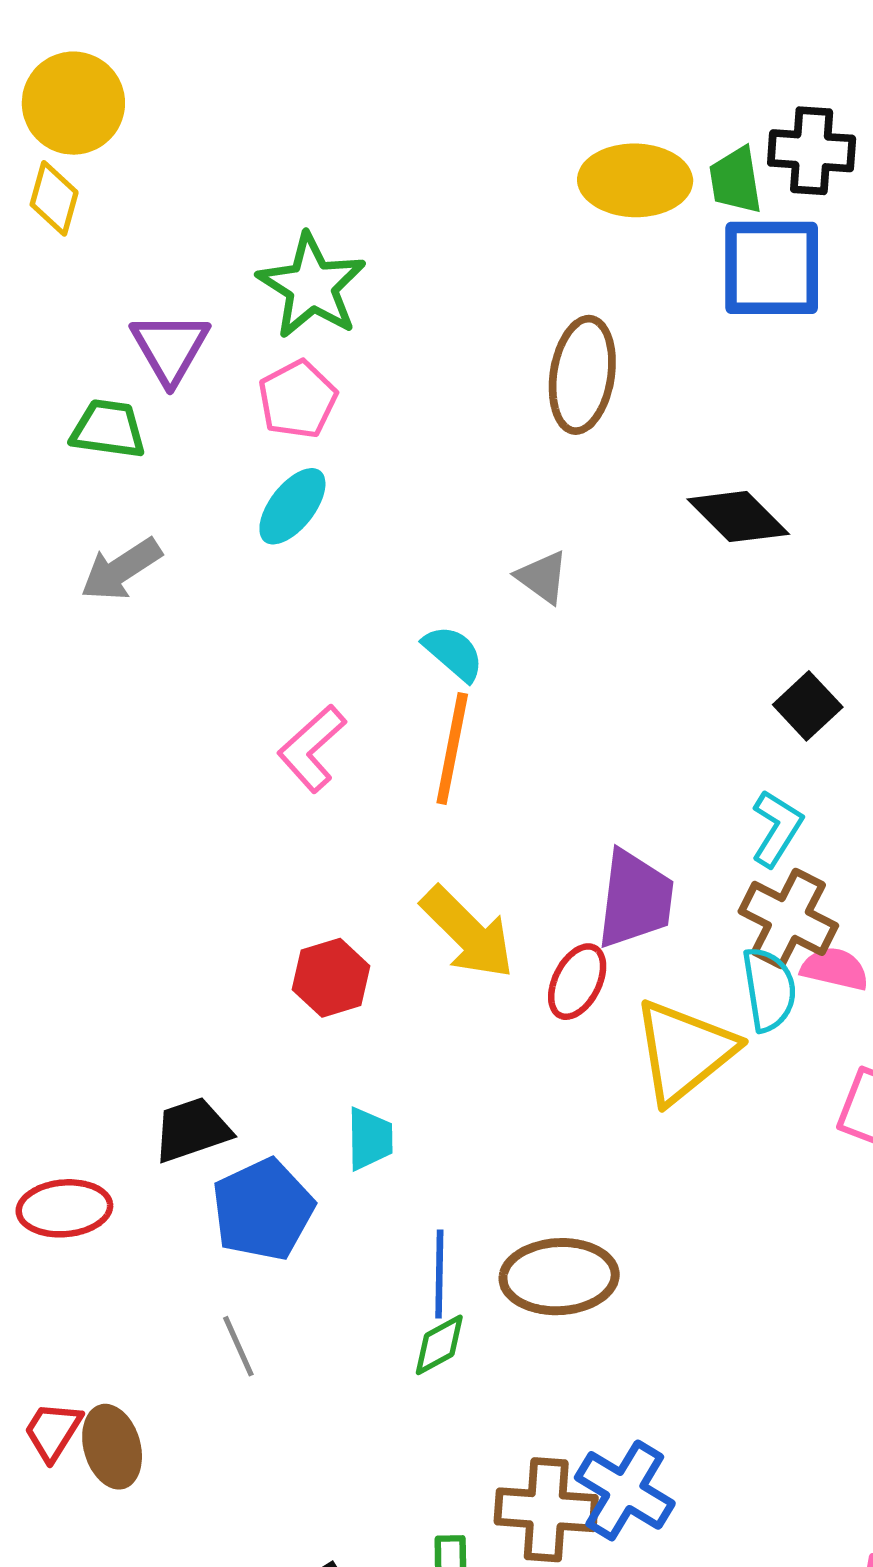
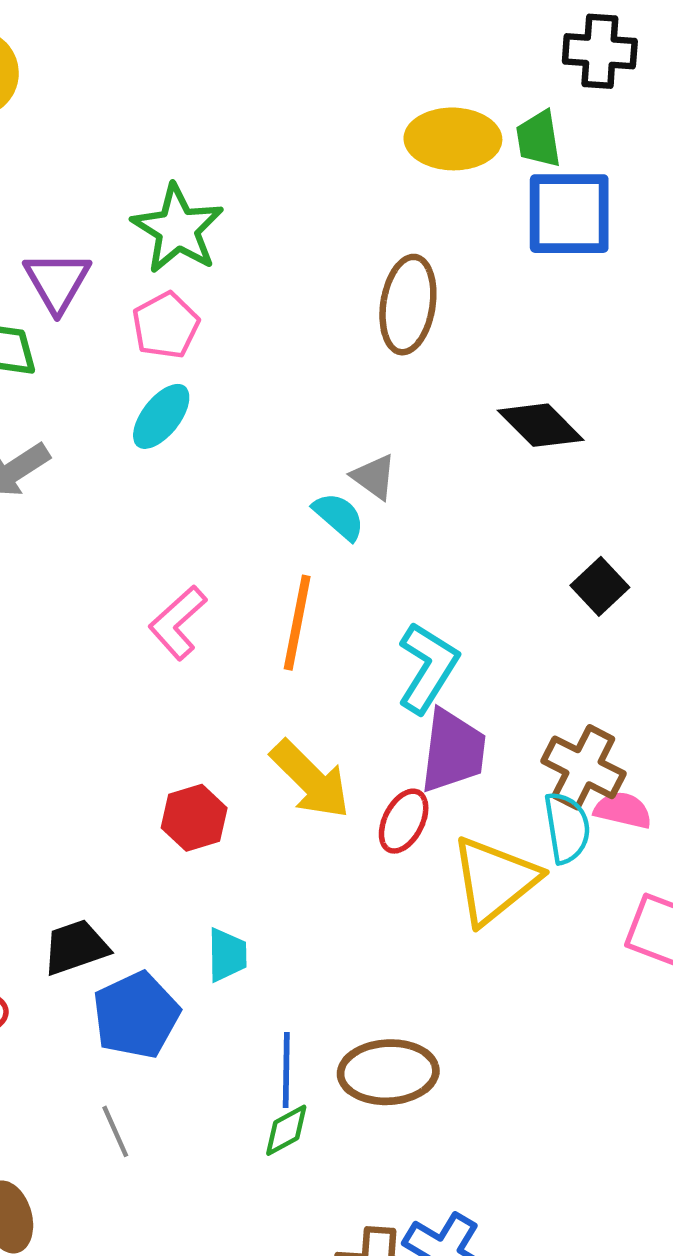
black cross: (812, 151) -> (600, 51), moved
cyan semicircle: (453, 653) -> (339, 516), moved
cyan L-shape: (777, 828) -> (428, 668), moved, size x1.4

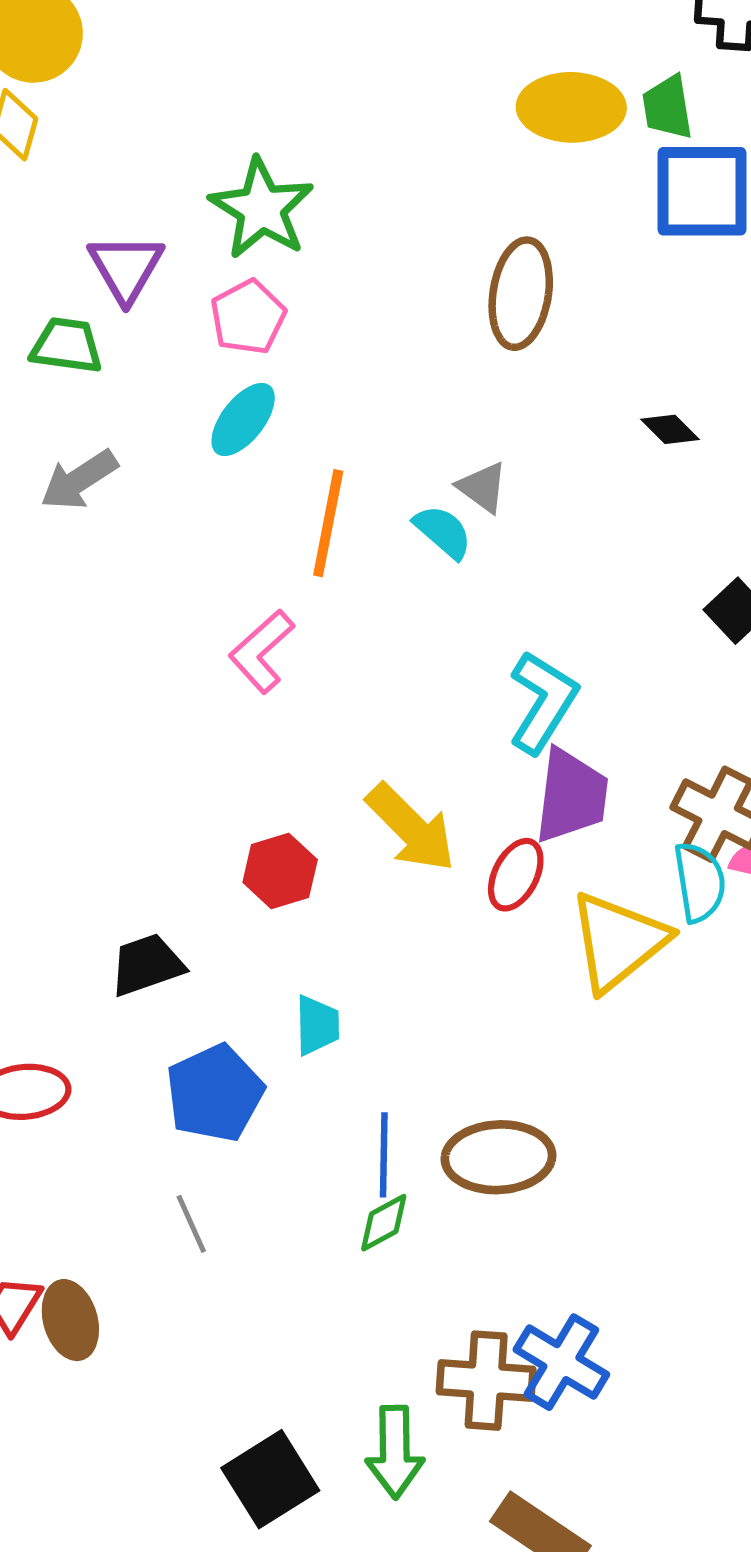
black diamond: (541, 425) -> (670, 429), size x0.6
orange line: (297, 623) -> (328, 523), moved
black trapezoid: (76, 947) -> (147, 965), moved

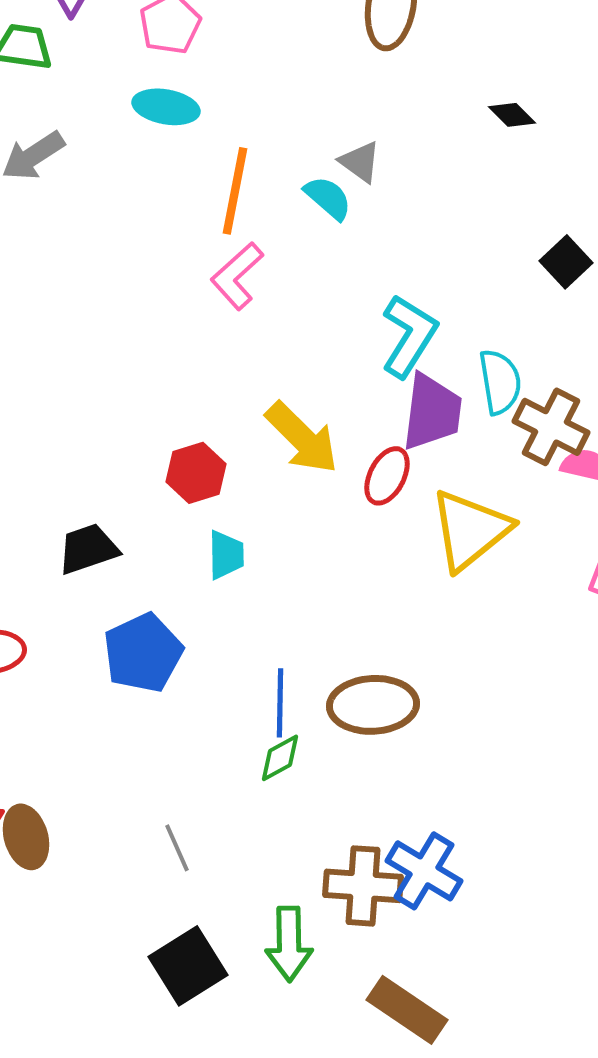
cyan ellipse: (243, 419) -> (166, 107), turned 62
pink L-shape: (262, 651) -> (237, 276), moved
cyan semicircle: (700, 882) -> (500, 382), moved
cyan trapezoid: (317, 1025) -> (226, 555), moved
gray line: (191, 1224) -> (177, 848), moved

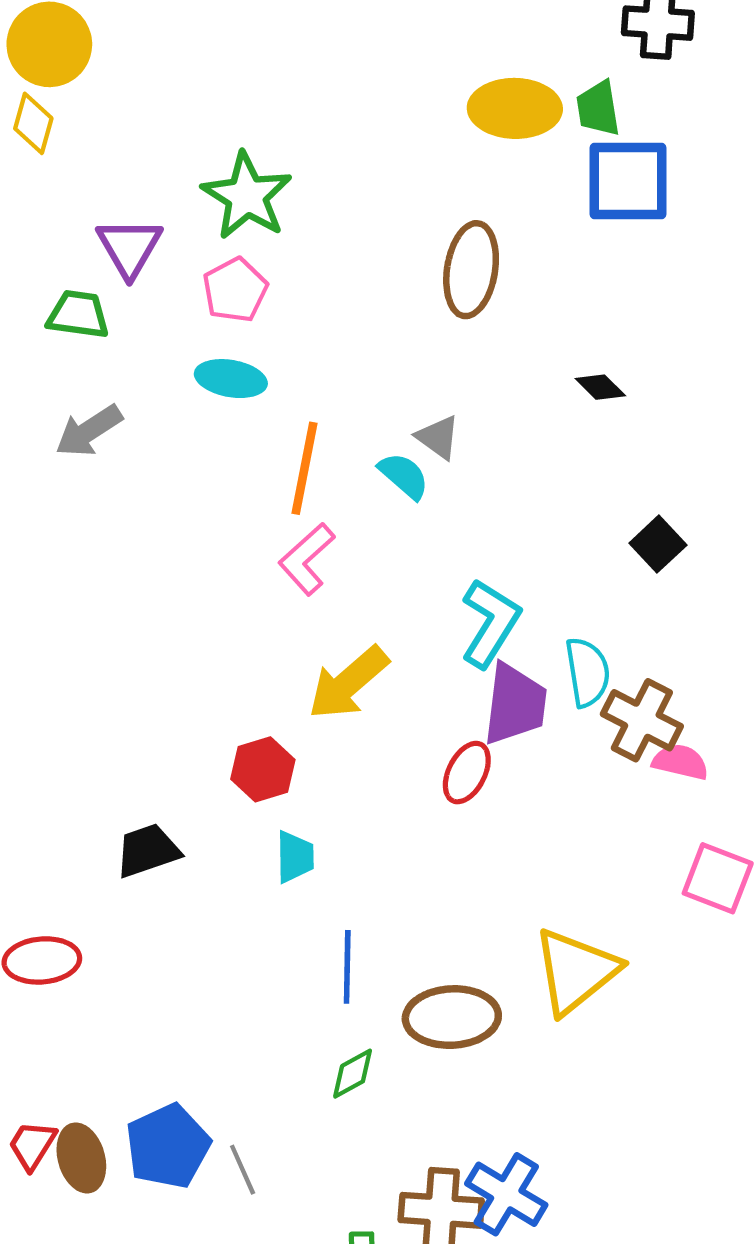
yellow arrow: (302, 438) -> (348, 683), moved, turned 94
yellow triangle: (470, 530) -> (576, 971), moved
blue pentagon: (143, 653) -> (168, 1146), moved
blue line: (280, 703) -> (347, 967), moved

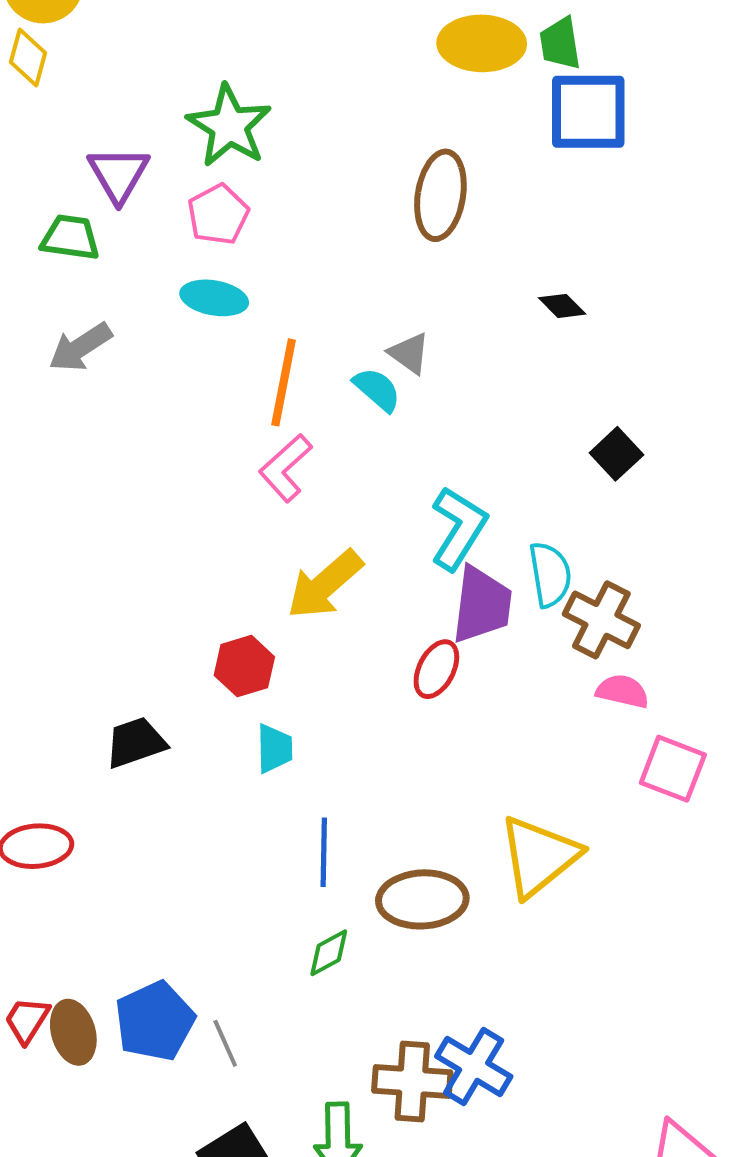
pink semicircle: (680, 762) -> (623, 691), moved

